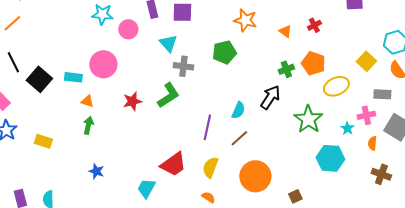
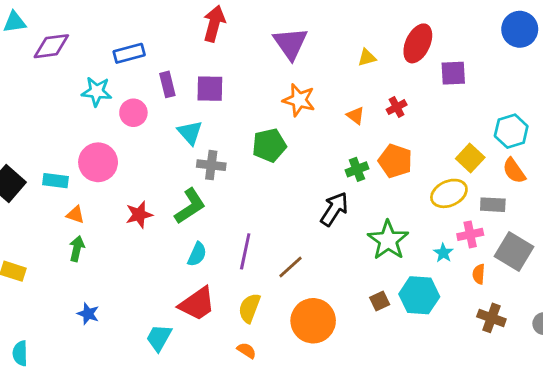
yellow ellipse: (336, 86) -> (449, 193), moved
cyan semicircle: (238, 110) -> (197, 254), moved
brown square: (295, 196) -> (380, 301), moved

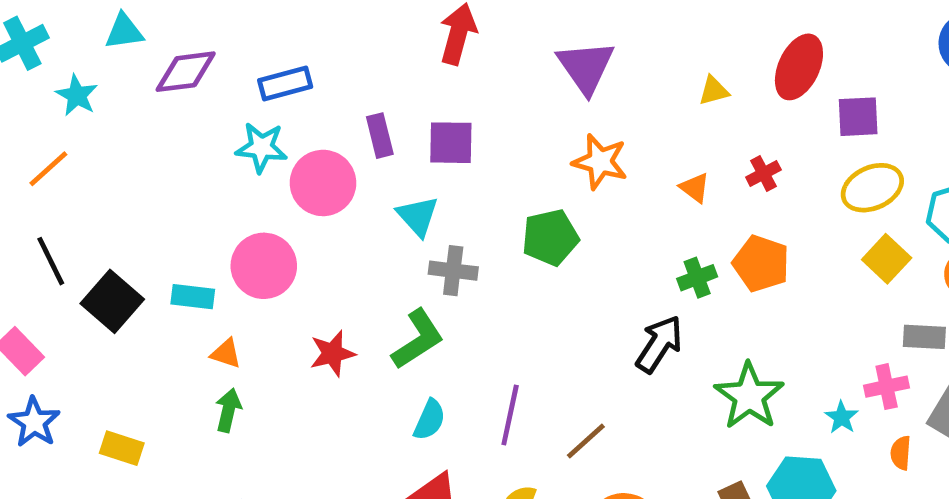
blue rectangle: (129, 53) -> (285, 84), moved
pink circle: (133, 113) -> (323, 183), size x1.4
yellow ellipse: (449, 193) -> (872, 188), moved

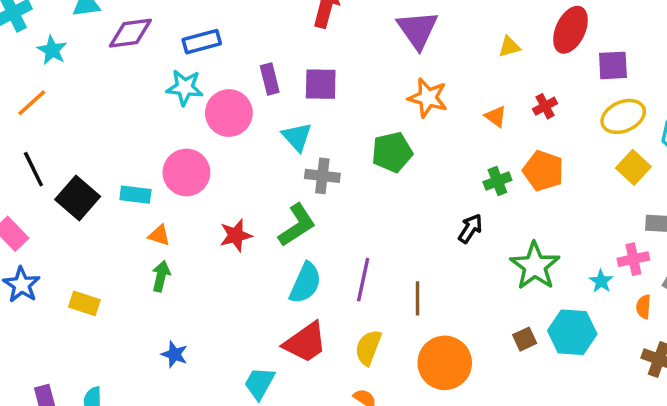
black arrow: (659, 344) -> (470, 229), size x0.7
cyan semicircle: (430, 420) -> (305, 283), size x1.4
brown line: (586, 441) -> (418, 298), turned -48

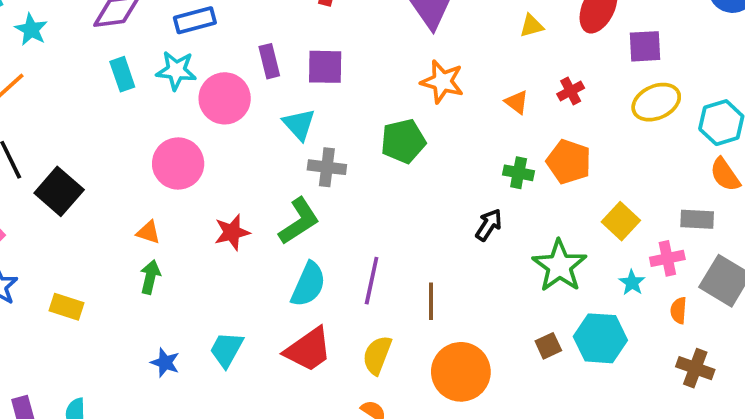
yellow square: (633, 167) -> (621, 221), moved
green cross: (497, 181) -> (519, 173), turned 32
cyan rectangle: (135, 195) -> (122, 74), moved, turned 64
cyan trapezoid: (259, 383) -> (226, 350), moved

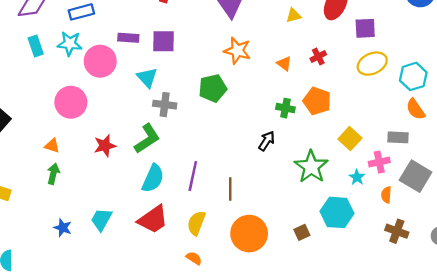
purple rectangle: (269, 61) -> (128, 38), turned -72
brown square: (548, 346) -> (302, 232), moved

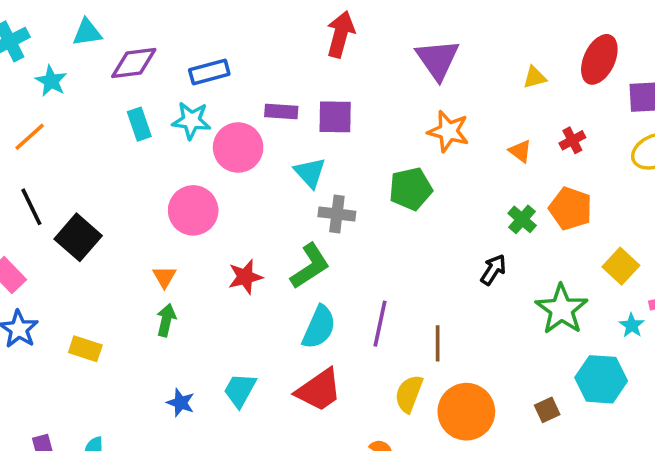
green cross: (285, 108) -> (522, 219), turned 30
orange triangle: (52, 146) -> (164, 277), turned 42
yellow semicircle: (196, 223) -> (409, 394), moved

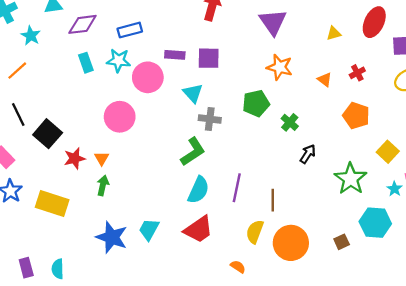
green cross: (522, 219) -> (290, 122), moved
red star: (245, 277) -> (75, 158), moved
yellow rectangle: (85, 349) -> (52, 203), size x1.6
blue star: (181, 403) -> (112, 237), size x1.8

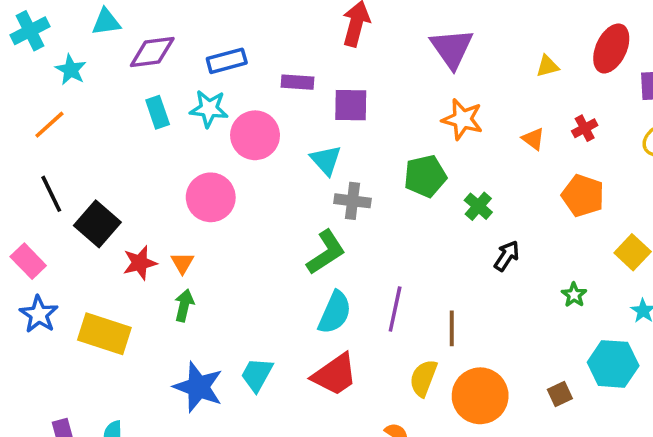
purple rectangle: (175, 55) -> (298, 82), moved
green star: (351, 179) -> (574, 295), size x0.5

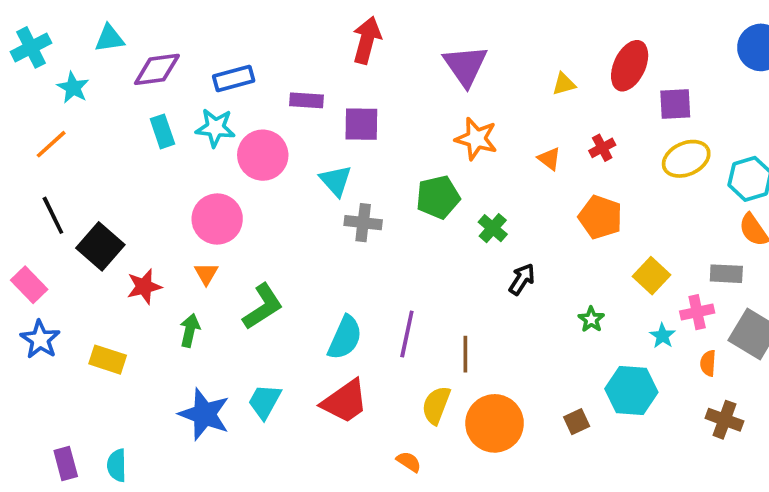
green L-shape: (326, 252) -> (263, 307), moved
orange triangle: (182, 263) -> (206, 274), moved
yellow rectangle: (104, 334) -> (108, 360), size x0.7

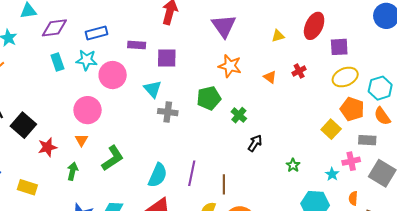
orange pentagon: (600, 217) -> (352, 109), moved
yellow square: (651, 276) -> (331, 129), moved
orange semicircle: (708, 363) -> (353, 198), moved

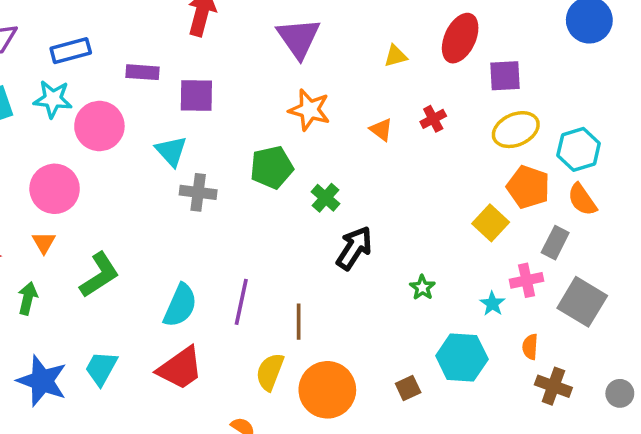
gray rectangle: (367, 140) -> (555, 243), turned -66
black arrow: (255, 143) -> (354, 248), size x1.4

